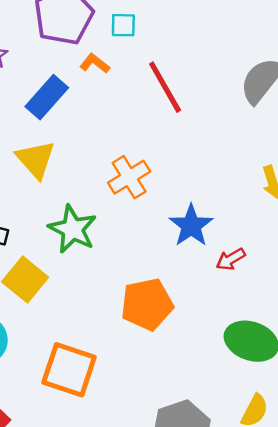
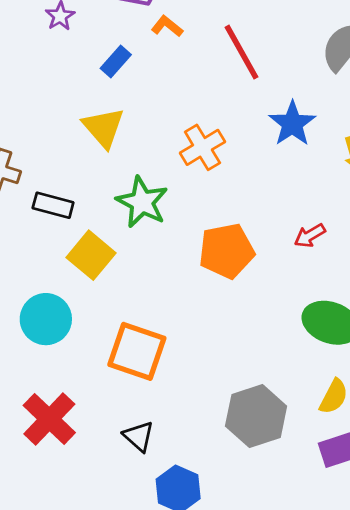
blue rectangle: (47, 97) -> (116, 62), size x0.7
blue star: (191, 226) -> (292, 124), moved
orange pentagon: (147, 304) -> (227, 251), moved

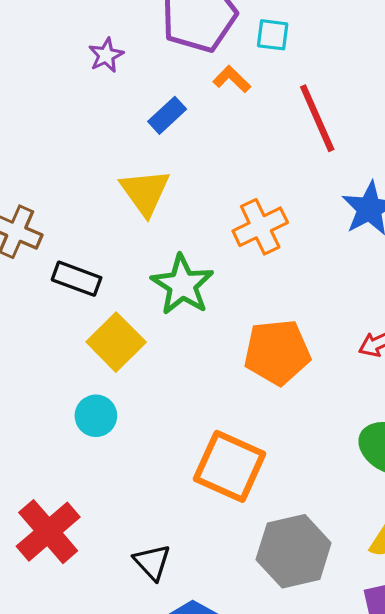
cyan circle: (46, 319) -> (96, 416), moved, size x0.7
orange square: (137, 351) -> (230, 466), moved

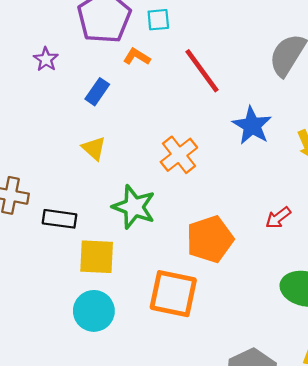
yellow triangle: (145, 192) -> (94, 148), size x0.7
yellow square: (116, 342) -> (97, 257), turned -30
cyan circle: (96, 416) -> (94, 311), size x1.4
orange square: (230, 466) -> (173, 294), moved

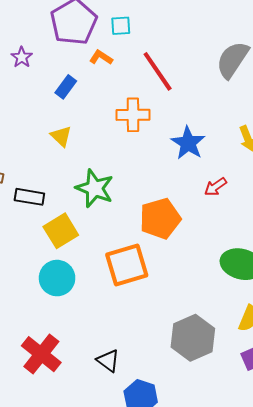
blue star: (252, 126) -> (188, 143), moved
orange cross: (179, 155) -> (133, 115), moved, turned 36
red arrow: (278, 218) -> (215, 187), moved
yellow square: (97, 257) -> (61, 231), turned -36
orange square: (173, 294) -> (127, 265), turned -30

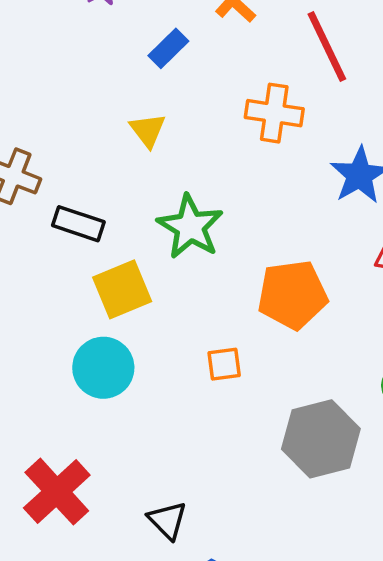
orange square: (127, 265) -> (224, 364), size x0.5
gray hexagon: (193, 338) -> (321, 439), moved

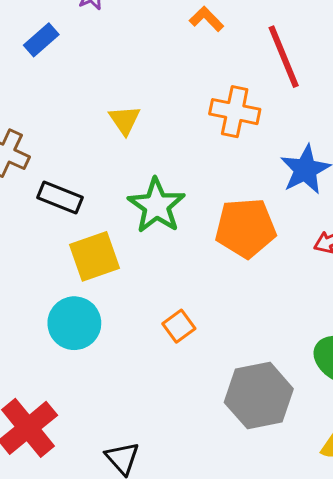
blue rectangle: (168, 48) -> (41, 40), moved
orange pentagon: (292, 295) -> (246, 228), moved
orange square: (224, 364) -> (179, 326), turned -32

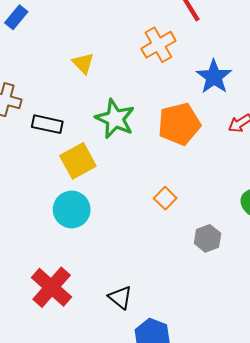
orange cross: (235, 112) -> (158, 45), turned -32
orange square: (179, 326) -> (165, 198), moved
gray hexagon: (259, 396) -> (208, 238), size x0.6

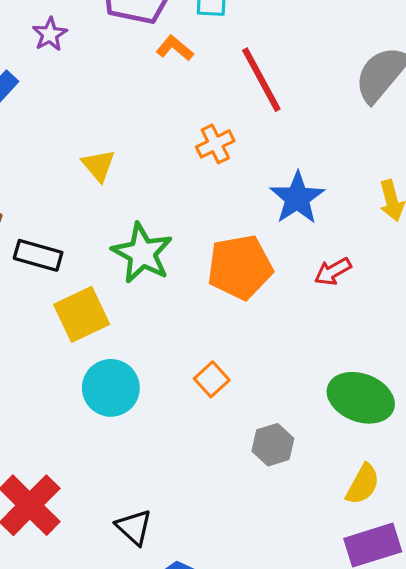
orange cross: (158, 45) -> (215, 144), size x0.7
cyan circle: (72, 210) -> (111, 388), moved

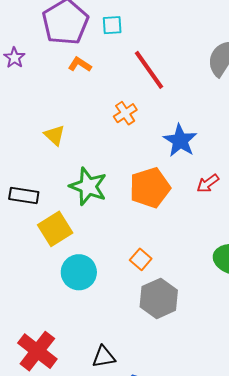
orange L-shape: (175, 48) -> (80, 65), moved
gray hexagon: (273, 445) -> (159, 298), moved, size x1.5
black triangle: (134, 527) -> (104, 357), turned -45

